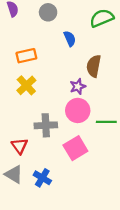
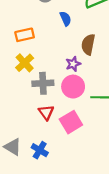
gray cross: (46, 125) -> (43, 83), moved
red triangle: (20, 146) -> (46, 112), moved

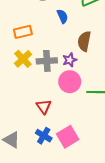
gray cross: (43, 83) -> (47, 61), moved
pink square: (71, 122) -> (68, 137), moved
blue cross: (40, 150) -> (44, 136), moved

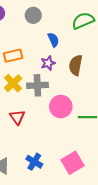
purple star: (70, 60) -> (48, 63), moved
red triangle: (44, 107) -> (17, 117), moved
pink square: (68, 137) -> (72, 163), moved

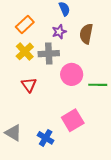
orange rectangle: (13, 56) -> (25, 24), turned -30
blue cross: (34, 162) -> (46, 138), moved
pink square: (72, 163) -> (73, 120), moved

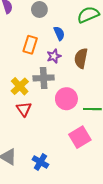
orange rectangle: (25, 24) -> (30, 45), moved, turned -30
yellow cross: (25, 51) -> (20, 86), moved
pink square: (73, 120) -> (80, 137), moved

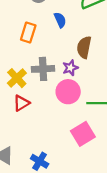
purple star: (54, 56) -> (70, 68), moved
red triangle: (24, 109) -> (21, 103), turned 35

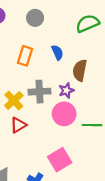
blue semicircle: (60, 20) -> (57, 52), moved
pink square: (83, 134) -> (60, 160), moved

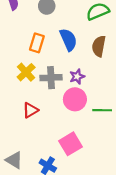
blue semicircle: (57, 52) -> (68, 40), size x1.5
brown semicircle: (80, 70) -> (99, 46), moved
yellow cross: (14, 100) -> (26, 72), moved

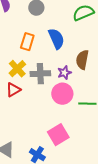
brown semicircle: (99, 46) -> (82, 60), moved
red triangle: (30, 110) -> (13, 90), moved

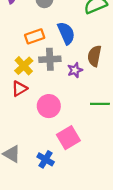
orange rectangle: (27, 42) -> (35, 36), turned 54
gray cross: (40, 74) -> (50, 59), moved
pink circle: (62, 94) -> (49, 106), moved

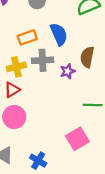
yellow cross: (24, 66) -> (16, 67), turned 30
pink circle: (49, 106) -> (14, 117), moved
pink square: (68, 138) -> (77, 139), moved

